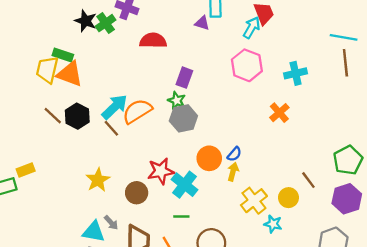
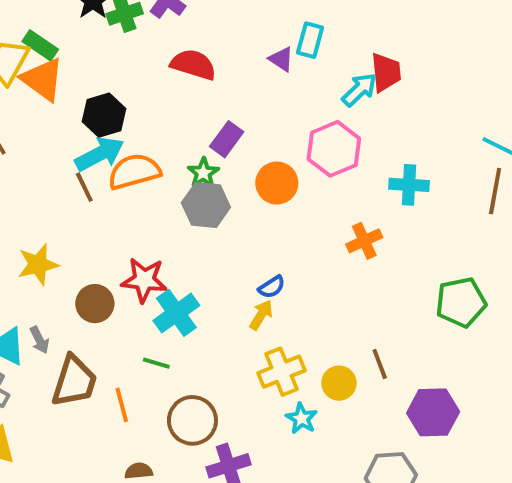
black hexagon: (77, 116) -> (104, 115), moved
orange circle: (209, 158) -> (277, 183), moved
green pentagon: (348, 160) -> (461, 302), moved

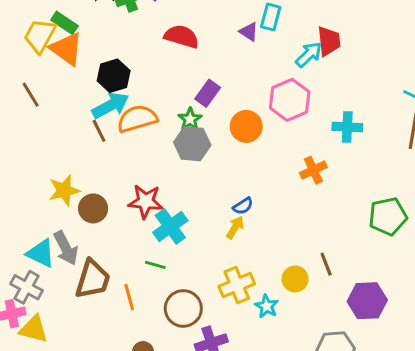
brown circle: (95, 304) -> (93, 208), moved
gray arrow: (39, 340) -> (66, 248), size x1.6
yellow cross: (281, 372) -> (237, 285), moved

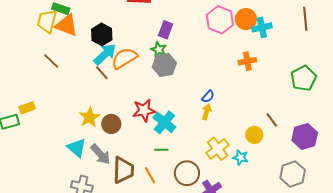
orange circle: (246, 126) -> (246, 19), moved
orange cross: (313, 170) -> (247, 61), turned 30
cyan triangle: (41, 253) -> (77, 148), moved, turned 30

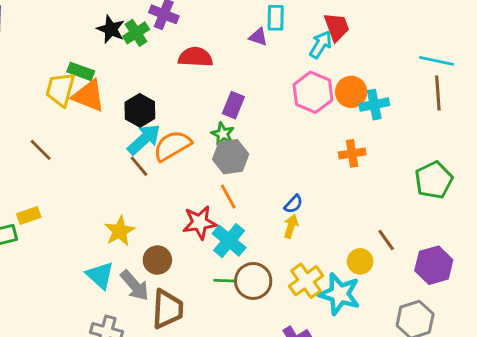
brown line: (51, 61) -> (41, 150), moved
brown circle: (111, 124) -> (157, 260), moved
cyan star: (241, 157) -> (339, 294), size x1.8
brown circle: (187, 173) -> (253, 281), moved
orange line: (150, 175) -> (228, 197), moved

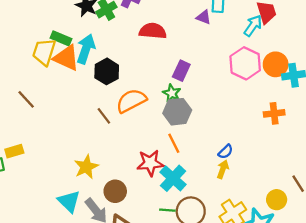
cyan arrow: (144, 139) -> (86, 49), moved, turned -32

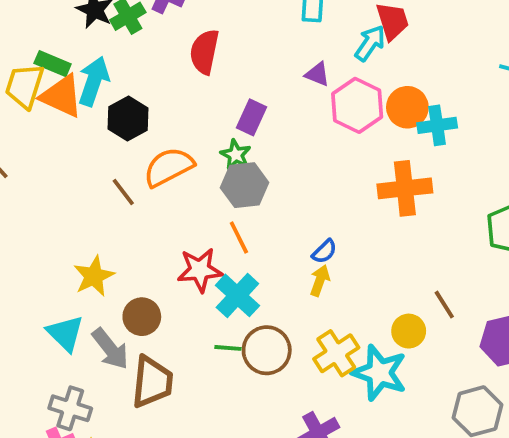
purple triangle: (204, 17) -> (317, 74), moved
red semicircle: (153, 31) -> (204, 52), turned -84
orange cross: (274, 113) -> (405, 188), size x1.5

